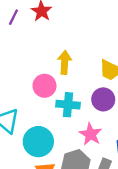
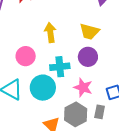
pink circle: (44, 86) -> (26, 56), moved
cyan circle: (38, 142) -> (43, 88), moved

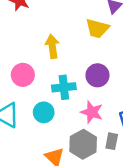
yellow trapezoid: (89, 32) -> (97, 28), moved
cyan circle: (43, 88) -> (44, 112), size x0.7

